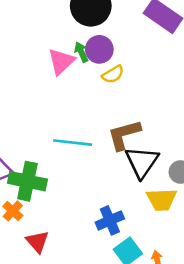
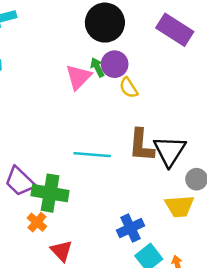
yellow semicircle: (113, 74) -> (129, 88), turned 90
brown L-shape: (124, 135) -> (141, 145), turned -68
black triangle: (142, 162) -> (170, 151), moved

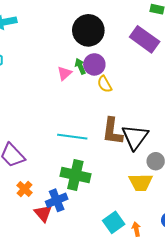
pink triangle: (78, 77) -> (64, 73), size x0.7
green cross: (50, 193) -> (75, 175), moved
blue cross: (130, 228) -> (57, 200), moved

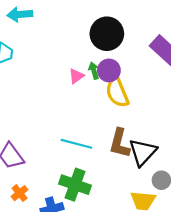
yellow semicircle: (105, 84) -> (117, 92), size x1.6

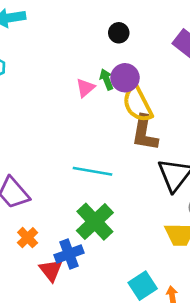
black circle: (107, 34) -> (119, 33), size x0.5
brown L-shape: (120, 143) -> (145, 133), moved
green cross: (75, 185) -> (95, 222), turned 32

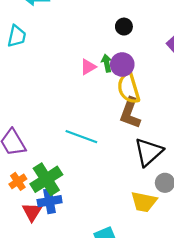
green cross: (95, 222) -> (46, 179), moved

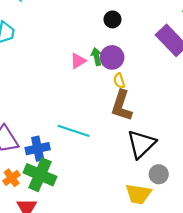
yellow semicircle: (129, 88) -> (119, 81), size x0.5
green cross: (46, 179) -> (40, 175), turned -32
blue cross: (50, 201) -> (38, 149), moved

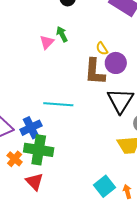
purple circle: (112, 57) -> (116, 63), moved
yellow semicircle: (119, 81) -> (102, 49), moved

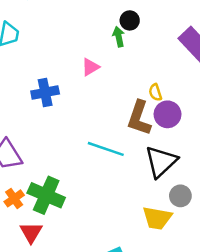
green arrow: (62, 34) -> (119, 37), moved
cyan line: (58, 104) -> (106, 149), moved
blue cross: (31, 128) -> (45, 92), moved

